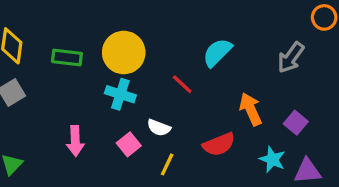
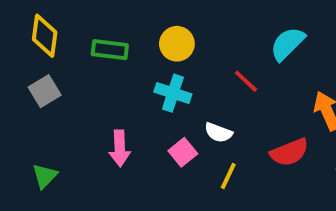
yellow circle: (124, 52) -> (177, 44), size x0.7

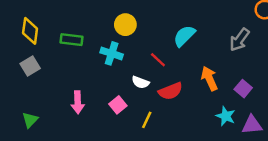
yellow circle: (177, 44) -> (125, 25), moved
cyan cross: (173, 93) -> (112, 53), moved
white semicircle: (218, 133) -> (140, 82), moved
red semicircle: (289, 152) -> (171, 91), moved

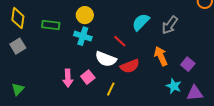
yellow circle: (125, 25) -> (85, 15), moved
gray arrow: (239, 40) -> (170, 25), moved
white semicircle: (140, 82) -> (106, 59), size x1.5
pink arrow: (78, 102) -> (68, 78), moved

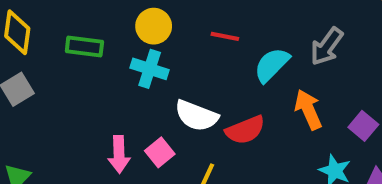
cyan semicircle: (141, 22) -> (272, 65), moved
red line: (120, 41) -> (225, 36), moved, turned -32

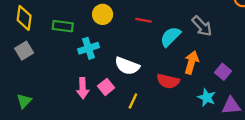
gray arrow: (327, 46) -> (202, 26), turned -80
cyan cross: (150, 69) -> (88, 48), moved, turned -36
orange arrow: (308, 110) -> (191, 62), turned 40
red semicircle: (245, 130) -> (168, 81), moved, turned 35

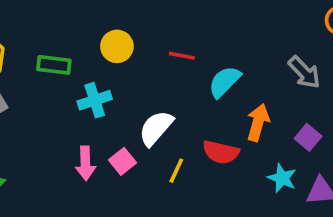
gray arrow: (202, 26) -> (304, 72), moved
white semicircle: (127, 66) -> (156, 128), turned 110
yellow line: (133, 101) -> (176, 171), moved

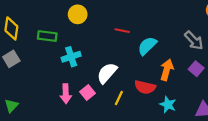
yellow circle: (117, 46) -> (78, 14), moved
purple square: (308, 137) -> (196, 69), moved
cyan star: (282, 178) -> (168, 105), moved

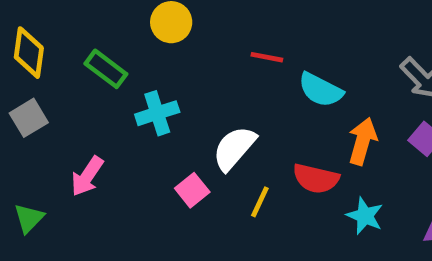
green rectangle: (47, 36) -> (106, 69), turned 30
cyan semicircle: (147, 46) -> (321, 90), turned -108
pink arrow: (66, 94) -> (87, 176), moved, turned 36

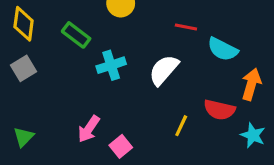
white semicircle: (234, 148) -> (164, 70), moved
pink arrow: (87, 176) -> (89, 129), moved
pink square: (192, 190) -> (121, 146), moved

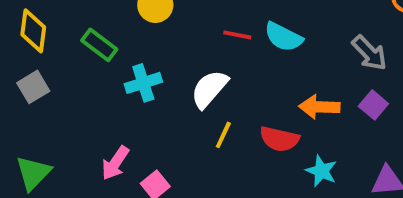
cyan semicircle: (223, 49) -> (283, 37), moved
orange arrow: (251, 84) -> (319, 107), turned -104
yellow line: (181, 126) -> (223, 135), moved
green triangle: (24, 137) -> (33, 173), size x1.4

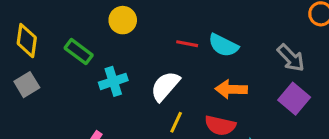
purple square: (373, 105) -> (294, 99), size x1.4
orange arrow: (319, 107) -> (231, 89), moved

